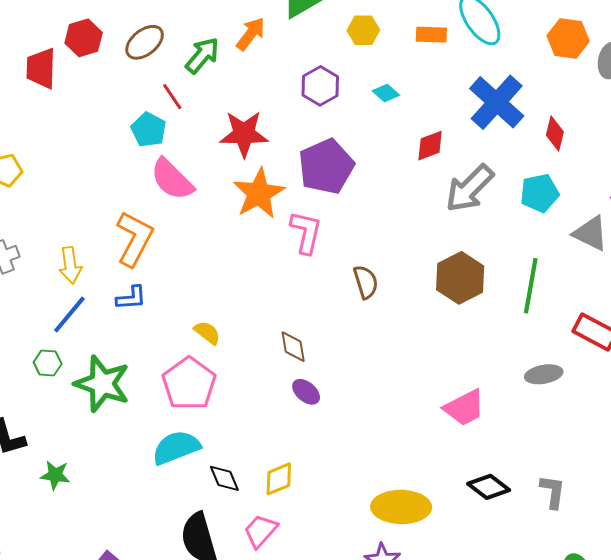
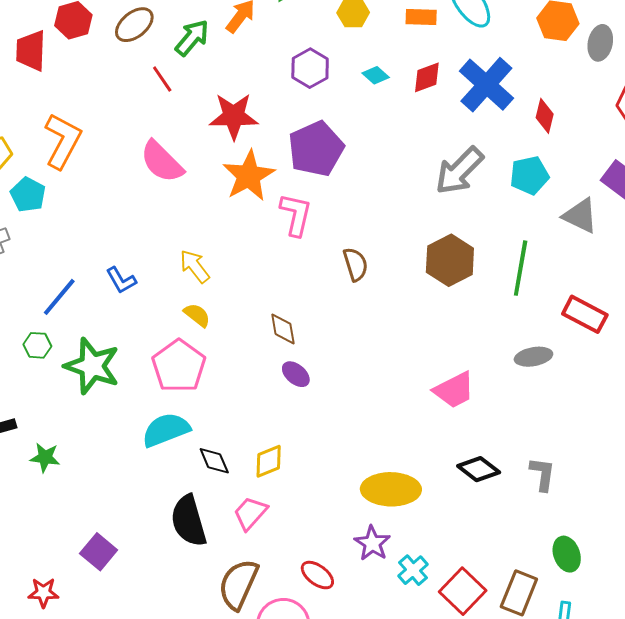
cyan pentagon: (149, 130) -> (28, 195), moved
red diamond: (430, 146) -> (427, 77), moved
orange L-shape: (134, 239) -> (63, 141), moved
yellow arrow: (70, 265) -> (195, 266), moved, turned 150
blue L-shape: (131, 298) -> (121, 280), turned 64

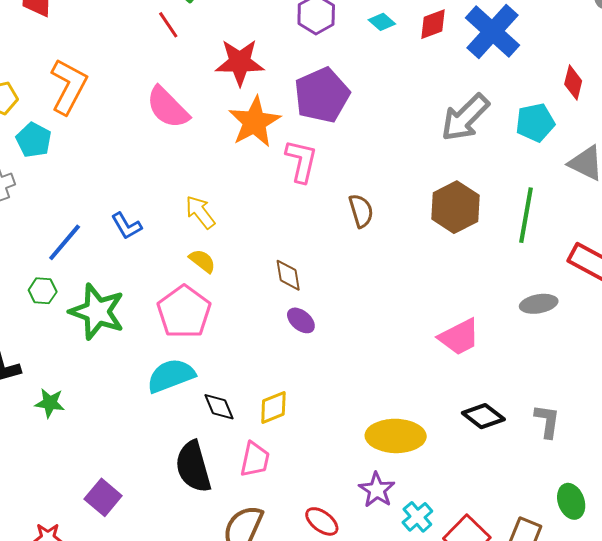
red diamond: (545, 116) -> (573, 82), moved
pink trapezoid: (250, 513) -> (255, 459), turned 150

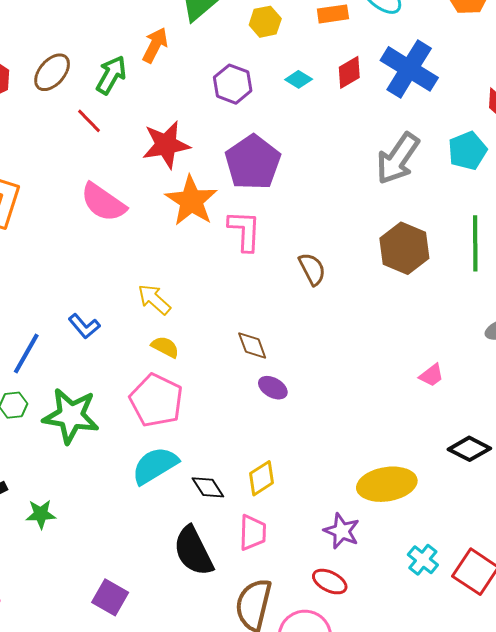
pink trapezoid: (459, 337) -> (431, 375), size x0.6
purple star: (377, 490) -> (342, 531), moved

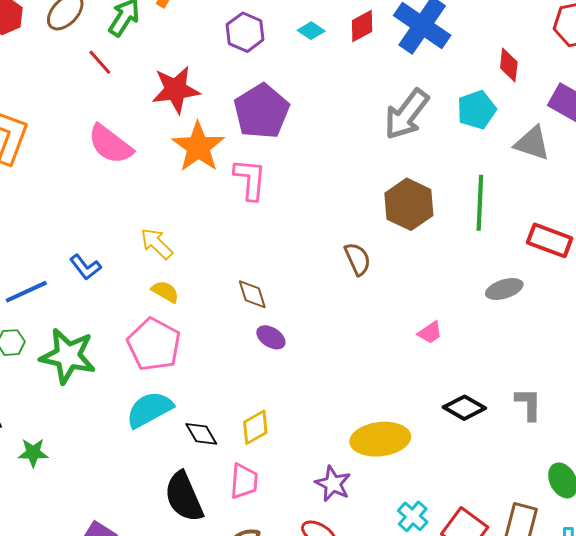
brown semicircle: (312, 269) -> (357, 259), moved
blue line: (26, 354) -> (26, 292), turned 33

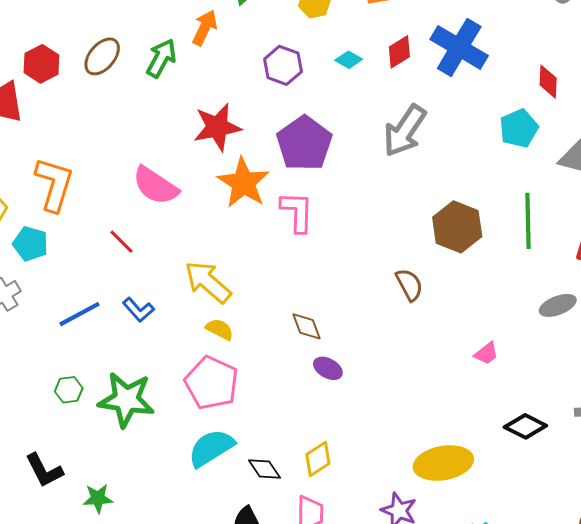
red line: (100, 62) -> (122, 242), moved
gray arrow: (406, 114) -> (405, 131), moved
yellow arrow: (157, 244) -> (208, 282), size x1.4
blue line: (26, 292) -> (79, 314), moved

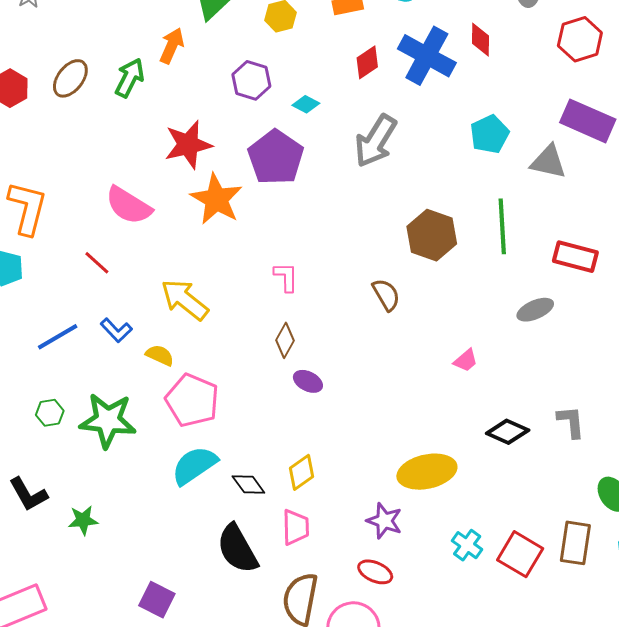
cyan diamond: (349, 60) -> (306, 104), moved
red diamond: (548, 82) -> (481, 40), moved
pink L-shape: (297, 212) -> (286, 277), moved, size x0.7
brown diamond: (307, 326) -> (285, 340), turned 52
yellow semicircle: (220, 329) -> (160, 355), moved

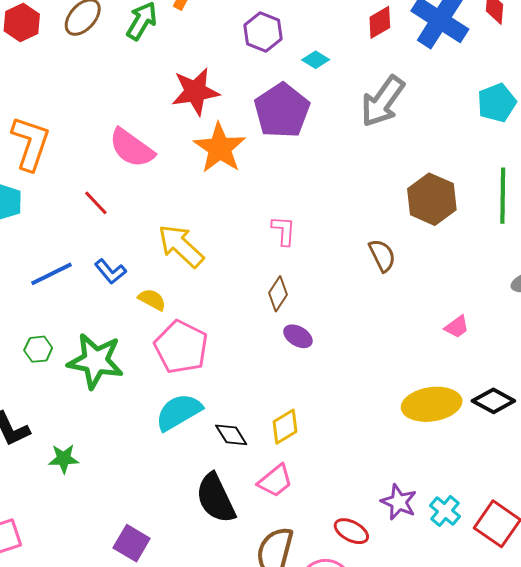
yellow ellipse: (427, 472) -> (432, 404), moved
purple star: (384, 521) -> (399, 502), moved
pink trapezoid: (296, 527) -> (275, 481), turned 48

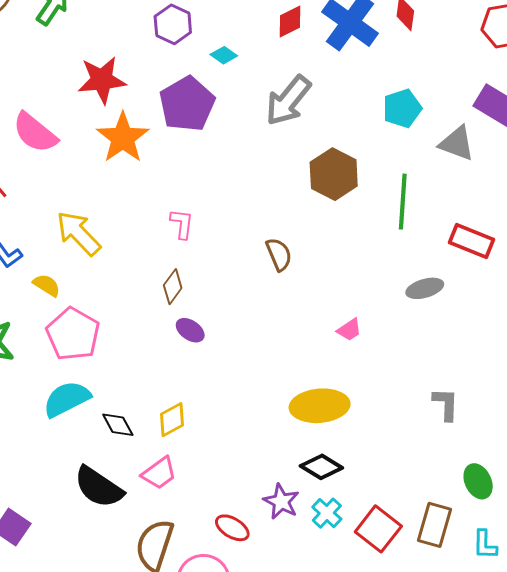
brown hexagon: (432, 199) -> (334, 174), moved
black diamond: (493, 401) -> (321, 467), moved
black semicircle: (216, 498) -> (99, 487), turned -34

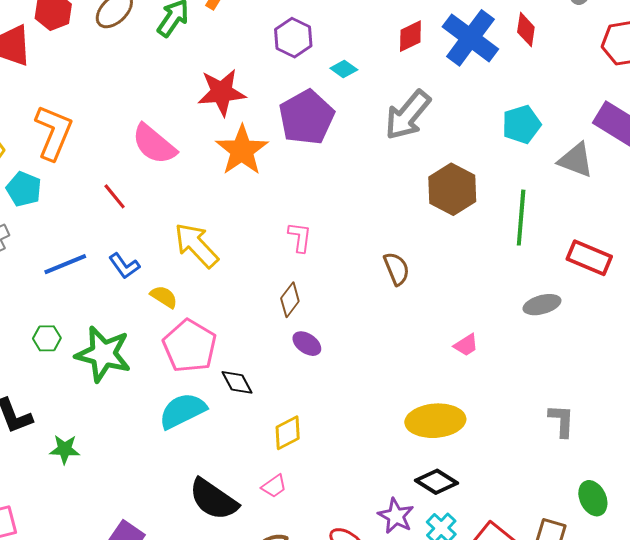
black diamond: (118, 425) -> (237, 382), moved
pink trapezoid: (159, 473) -> (274, 486), size x0.7

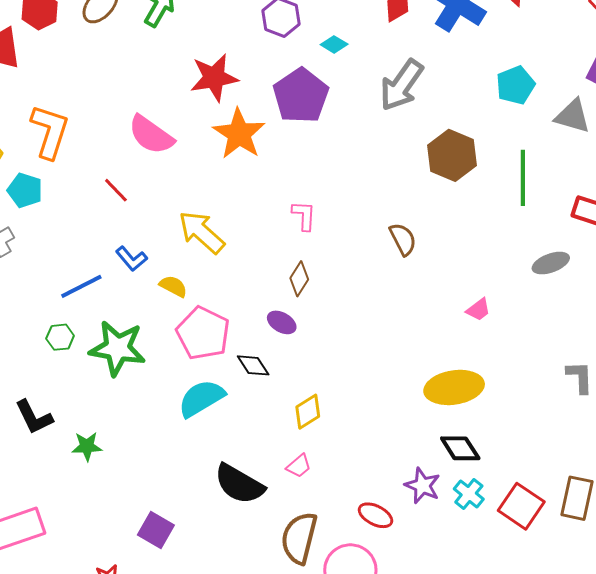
blue line: (65, 264) -> (81, 286), moved
purple ellipse: (307, 344) -> (282, 322), moved
black diamond: (436, 482) -> (460, 448), turned 30

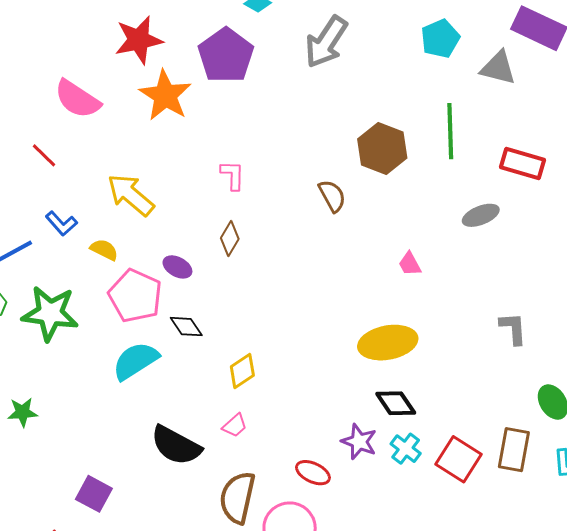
brown hexagon: (452, 155) -> (382, 149), moved
pink trapezoid: (478, 310) -> (410, 264), turned 100
purple ellipse: (282, 322) -> (177, 267), moved

